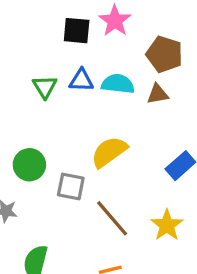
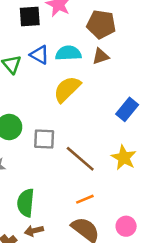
blue triangle: (81, 80) -> (39, 55), turned 36
yellow semicircle: (109, 152) -> (67, 89), moved

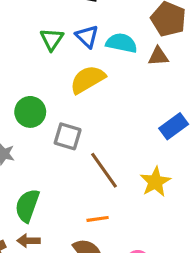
yellow semicircle: (67, 89) -> (88, 79), moved

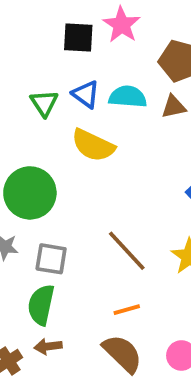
yellow semicircle: (88, 79) -> (93, 145), turned -117
green circle: (30, 112) -> (30, 193), size x1.4
gray square: (68, 136) -> (51, 259), moved

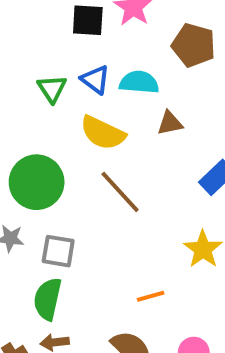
brown triangle: (174, 107) -> (170, 123), moved
brown line: (127, 251) -> (120, 192), moved
orange line: (127, 310) -> (151, 296), moved

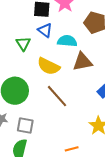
blue triangle: (95, 80) -> (45, 30), moved
brown triangle: (170, 123) -> (82, 62), size x1.5

